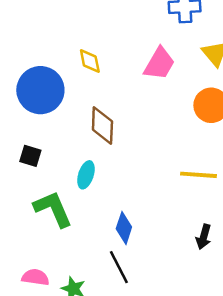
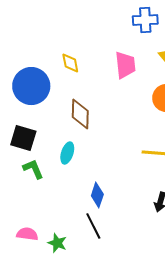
pink trapezoid: (159, 64) -> (125, 65), turned -36
black square: (30, 156) -> (23, 138), size x1.5
green L-shape: (53, 209) -> (33, 169), moved, size x0.7

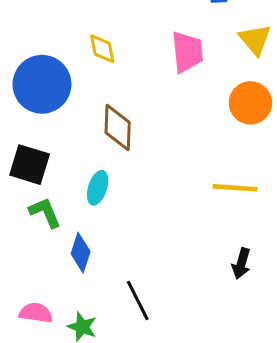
blue diamond: (97, 195) -> (81, 253), moved

